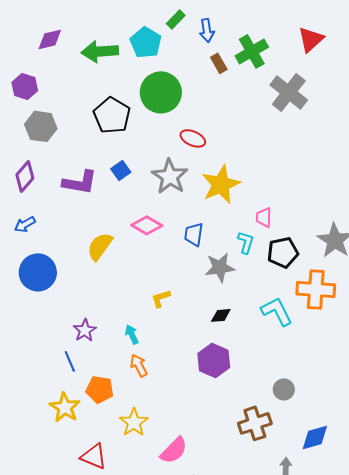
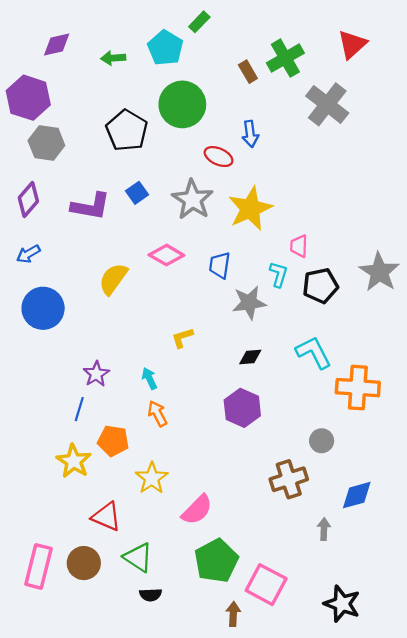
blue arrow: (207, 30) -> (250, 134), moved
green arrow: (100, 51) -> (113, 58), size x0.6
purple hexagon: (25, 86) -> (28, 98), size x1.5
orange cross: (316, 289) -> (358, 388), moved
blue line: (70, 361) -> (79, 409), turned 40

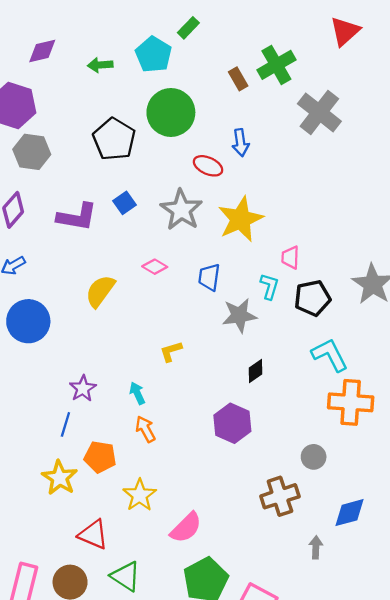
red triangle: (352, 44) -> (345, 31), moved
pink diamond: (166, 255) -> (155, 267), size x0.7
cyan L-shape: (314, 352) -> (330, 355), moved
black diamond: (250, 357) -> (256, 371), moved, turned -30

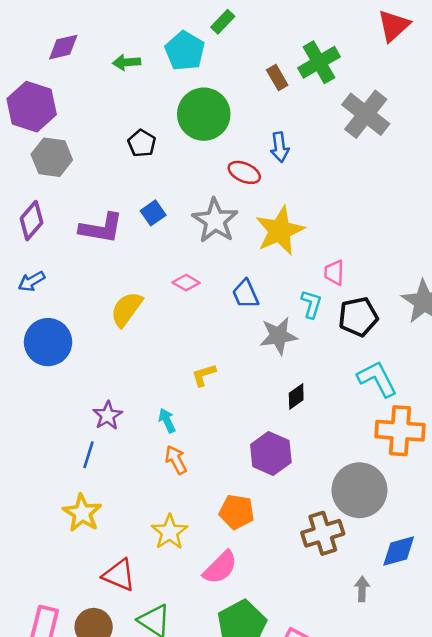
black pentagon: (114, 139) -> (142, 143), size x0.6
blue trapezoid: (209, 277) -> (246, 294), turned -32
orange pentagon: (100, 457) -> (237, 512), moved
gray circle: (314, 457) -> (359, 490), size x2.0

